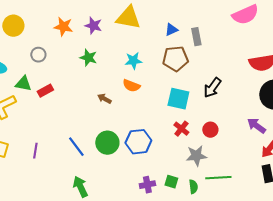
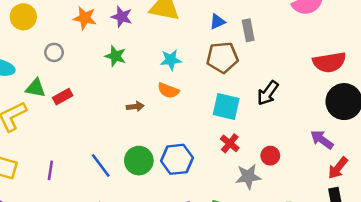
brown arrow: (104, 99) -> (135, 106), turned 144
red circle: (210, 130) -> (270, 156), moved

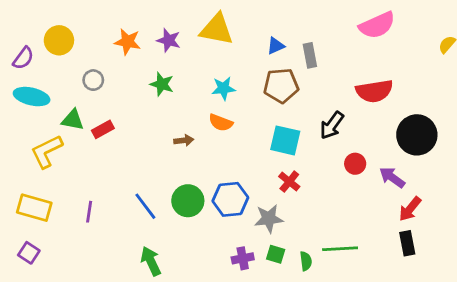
red semicircle: (329, 62) -> (374, 91), moved
red circle: (270, 156) -> (355, 164), moved
gray star: (248, 177) -> (269, 219), moved

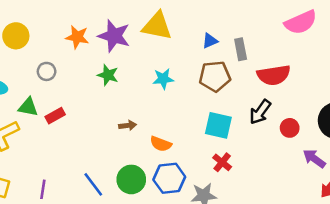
purple star: (169, 40) -> (114, 36), size x1.5
red semicircle: (374, 91) -> (274, 75), moved
orange semicircle: (221, 123) -> (161, 144), moved
red circle: (355, 164) -> (290, 128), moved

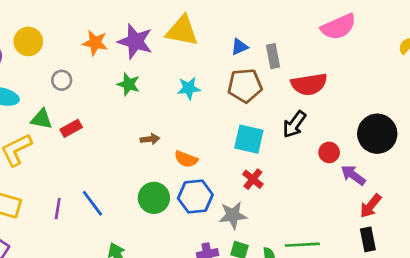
red circle: (290, 128) -> (329, 152), moved
blue line: (93, 184) -> (92, 203), moved

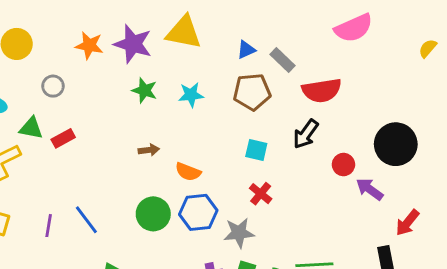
gray rectangle: (273, 56) -> (282, 60), turned -35
green star: (129, 84) -> (144, 90), moved
cyan square: (249, 139) -> (256, 150), size x0.7
red arrow: (371, 206) -> (407, 223), moved

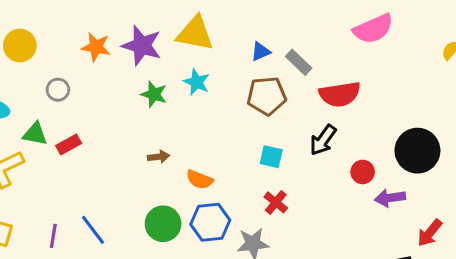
cyan star: (191, 95) -> (197, 82), moved, turned 30
purple arrow: (370, 189) -> (390, 198), turned -44

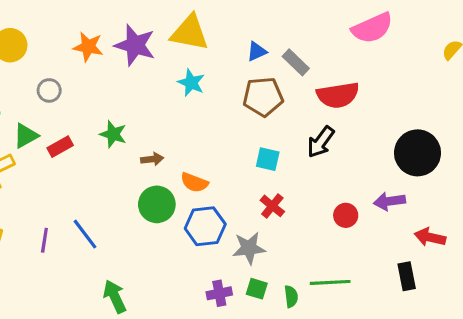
green star: (154, 94) -> (113, 134), moved
green triangle: (35, 134) -> (26, 136), turned -40
red circle: (363, 172) -> (346, 215), moved
green circle: (163, 224) -> (157, 204), moved
red arrow: (430, 233) -> (430, 237), turned 64

